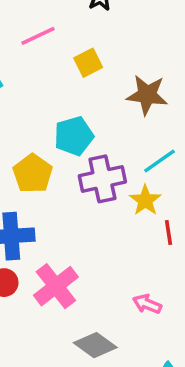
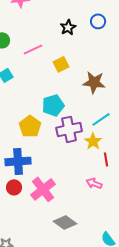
pink arrow: (147, 304) -> (94, 183), moved

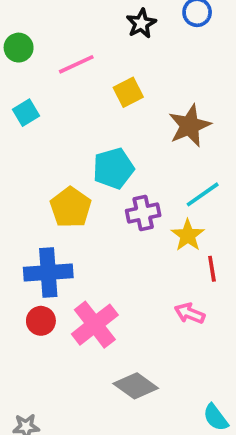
brown star: (94, 82) -> (190, 126), turned -30
purple cross: (69, 129) -> (143, 213), size x0.7

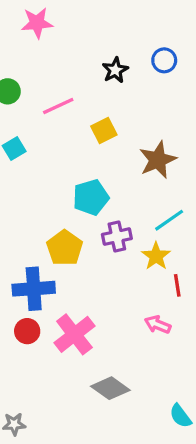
yellow pentagon: (71, 207) -> (65, 248), moved

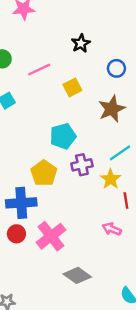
blue circle: (164, 60) -> (116, 68), moved

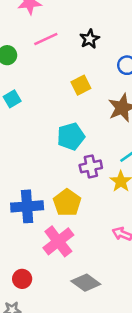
pink line: (39, 70) -> (46, 39), moved
yellow pentagon: (44, 173) -> (67, 203), moved
red circle: (16, 234) -> (22, 279), moved

